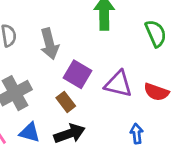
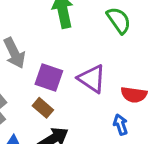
purple triangle: (118, 84) -> (92, 79), turned 32
red semicircle: (156, 92) -> (134, 95), moved

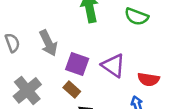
green semicircle: (119, 20) -> (137, 17), turned 145

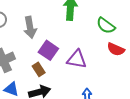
purple triangle: (113, 65) -> (77, 59), turned -40
red semicircle: (149, 79) -> (116, 49), moved

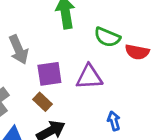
green semicircle: (106, 26) -> (107, 37), moved
purple square: (48, 50) -> (49, 74), turned -30

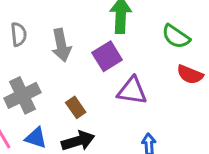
green semicircle: (107, 37) -> (176, 37), moved
purple square: (49, 74) -> (107, 56), moved, turned -35

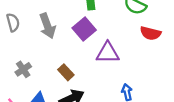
gray cross: (22, 95) -> (23, 69), size x0.6

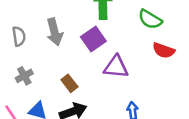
gray semicircle: (13, 23) -> (19, 36), moved

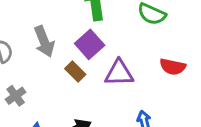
red semicircle: (164, 50) -> (173, 67), moved
brown rectangle: (69, 83) -> (75, 72), moved

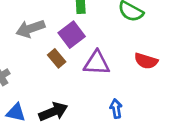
gray arrow: (44, 41) -> (30, 29), turned 88

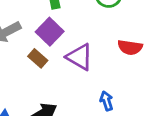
purple triangle: (97, 63) -> (80, 57), turned 36

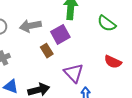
purple triangle: (80, 57) -> (74, 73), moved

